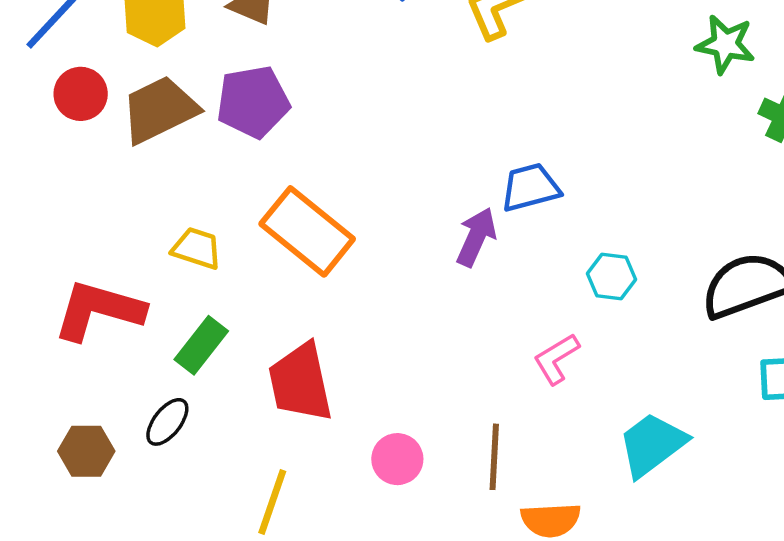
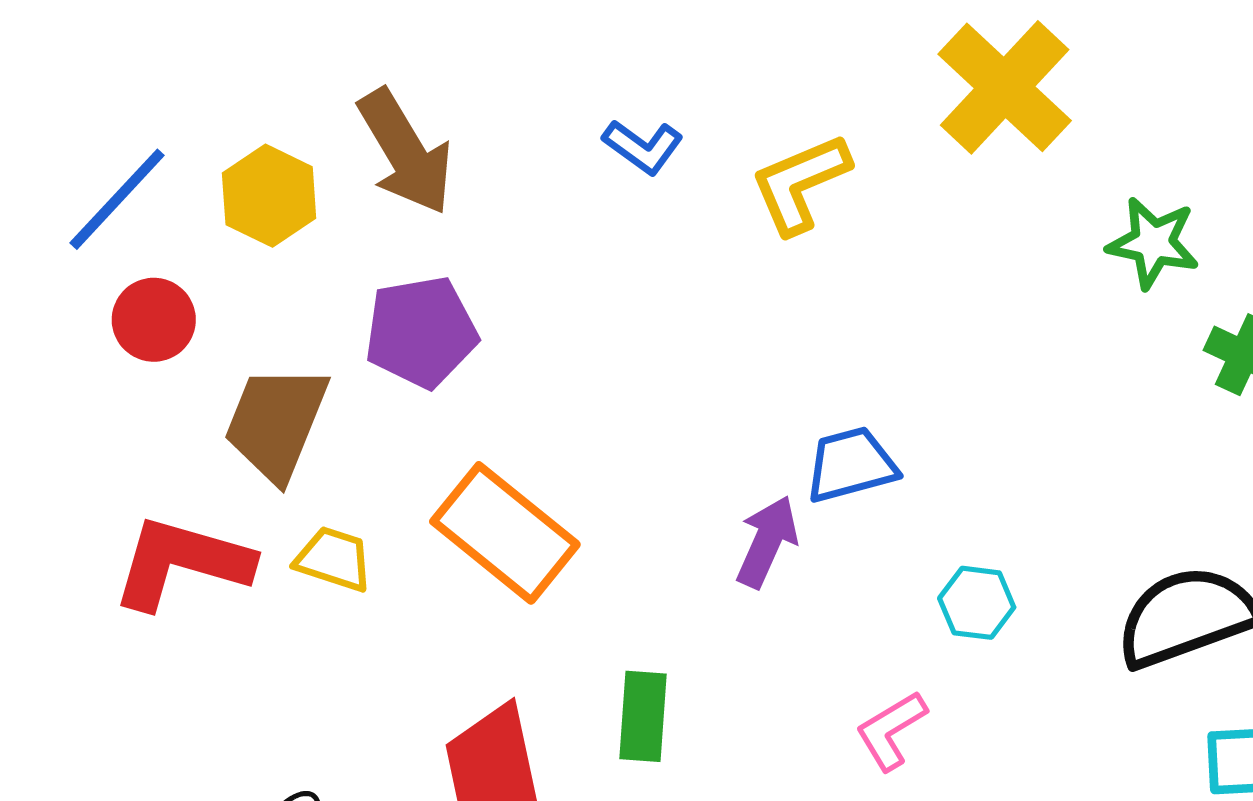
brown trapezoid: (160, 110) -> (276, 423), moved, turned -42
red L-shape: (99, 310) -> (182, 563), moved
green rectangle: (201, 345) -> (643, 716), moved, turned -34

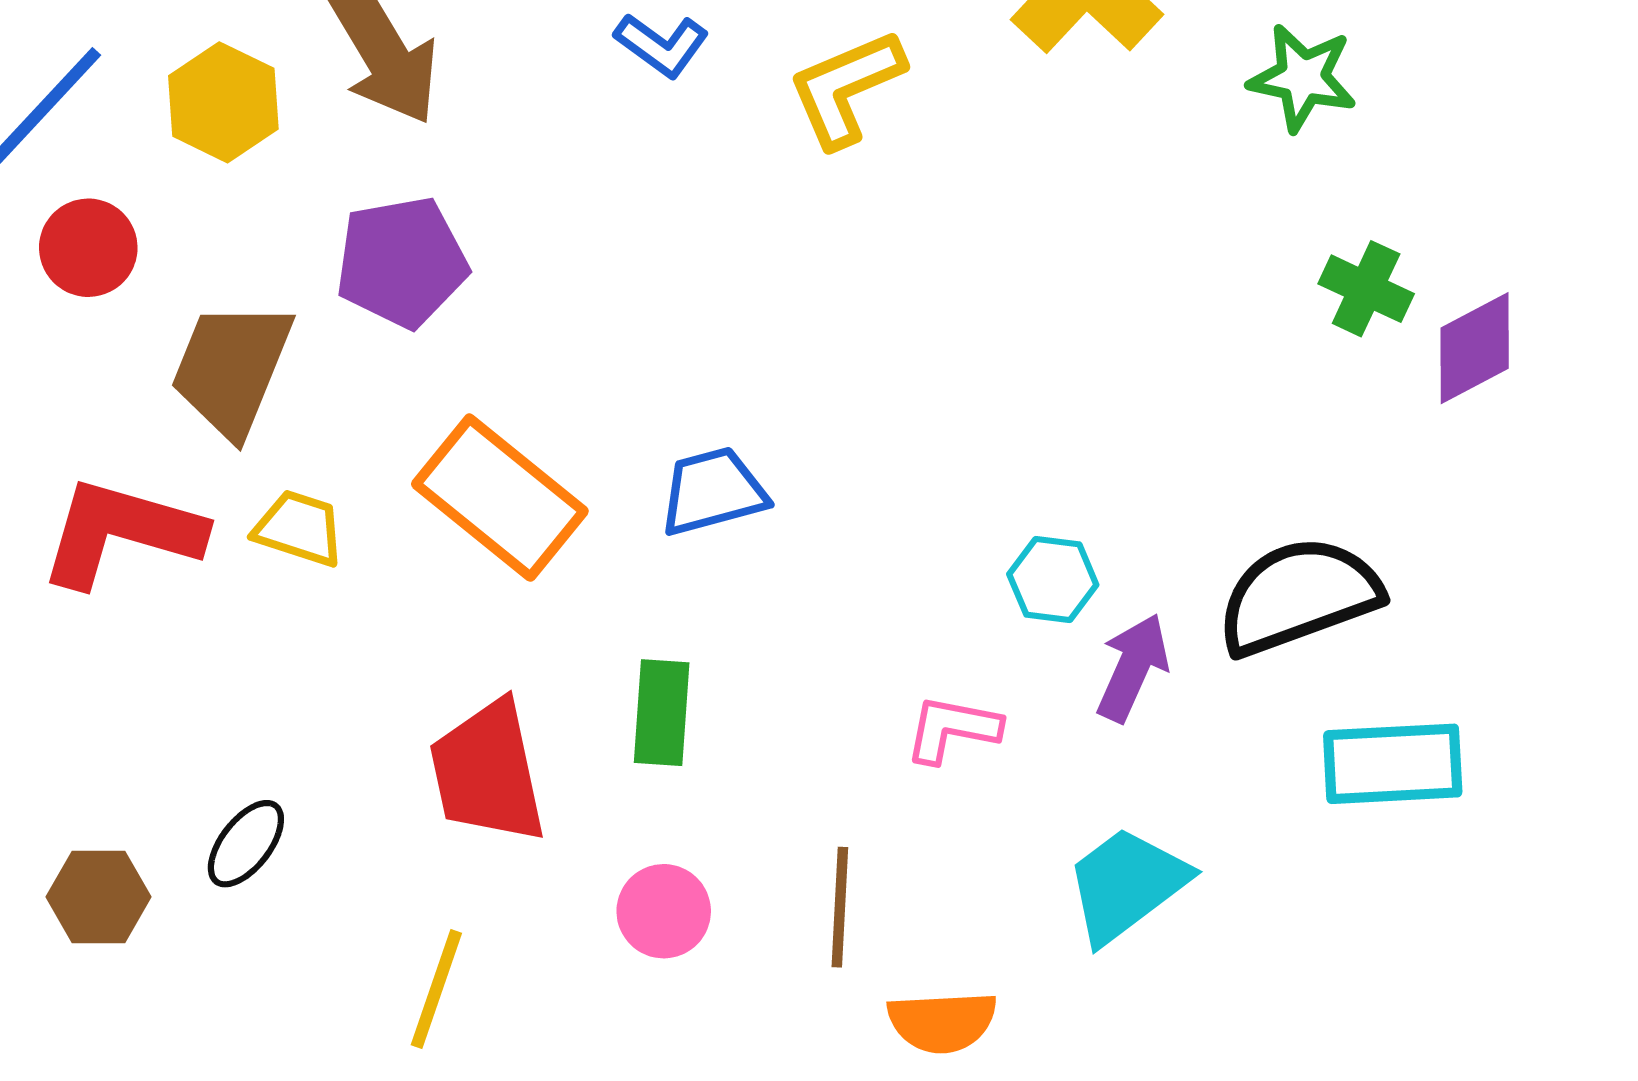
green star: (1153, 243) -> (1303, 78), moved
blue trapezoid: (851, 465) -> (713, 491), moved
purple arrow: (767, 542) -> (1133, 668), moved
pink L-shape: (891, 730) -> (952, 729), turned 42

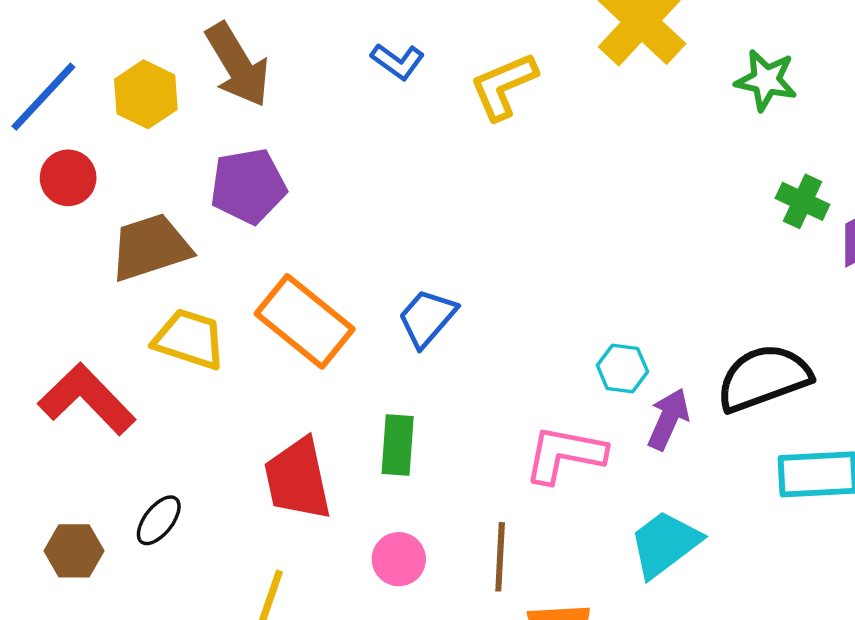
brown trapezoid: (232, 369) -> (150, 247), turned 50
blue trapezoid: (713, 491) -> (427, 318), turned -34
yellow trapezoid: (299, 528) -> (189, 339), size x1.4
red L-shape: (121, 532) -> (87, 399), moved, turned 30
pink L-shape: (952, 729) -> (565, 454), size x1.5

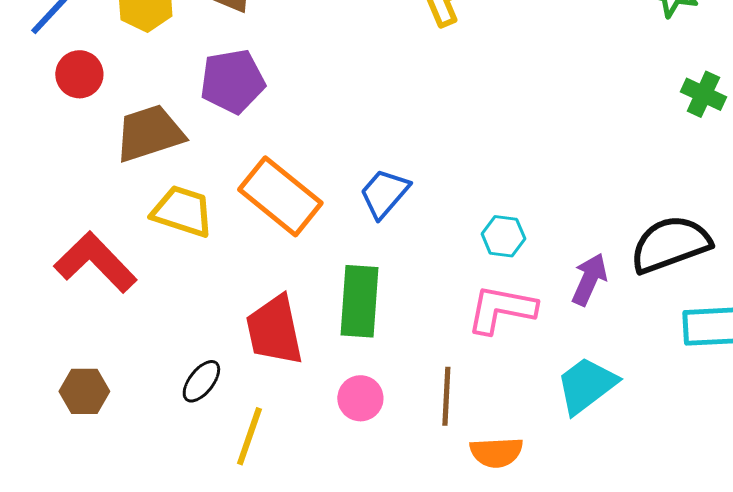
cyan hexagon: (622, 368) -> (503, 236), moved
green rectangle: (398, 445) -> (359, 301), size x1.4
black ellipse: (159, 520) -> (201, 381), moved

